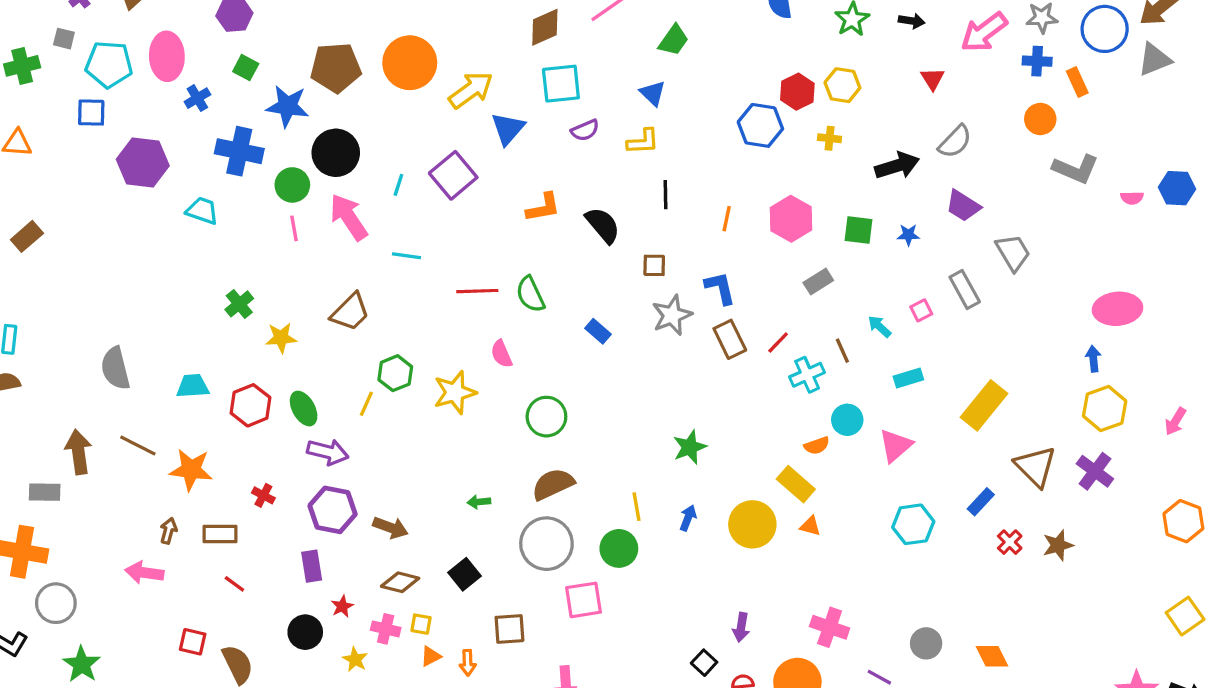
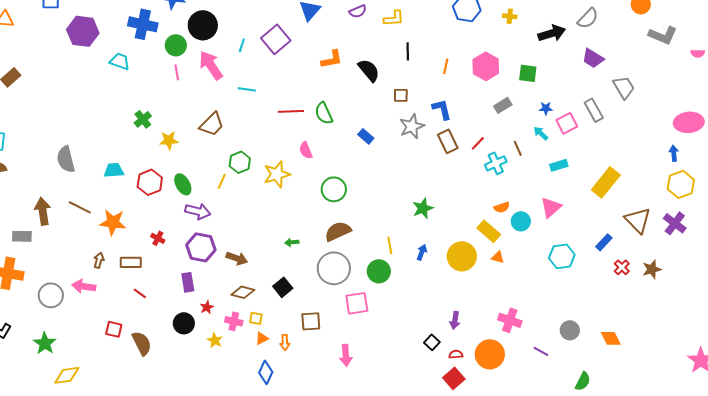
blue star: (908, 235) -> (546, 108), moved
pink square: (921, 310) -> (567, 123), size x1.5
cyan circle: (847, 420) -> (521, 221), moved
gray circle: (56, 603) -> (51, 295), moved

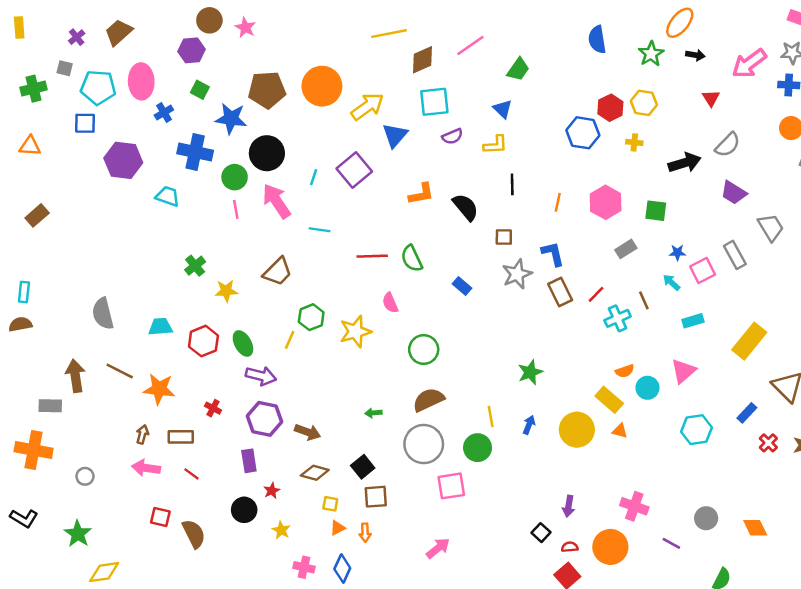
pink arrow: (84, 286) -> (146, 468), moved
gray circle: (51, 295) -> (85, 476), size x0.6
pink cross: (234, 321) -> (304, 567), moved
brown square: (311, 321) -> (376, 497), moved
pink arrow: (346, 355) -> (438, 548), turned -125

